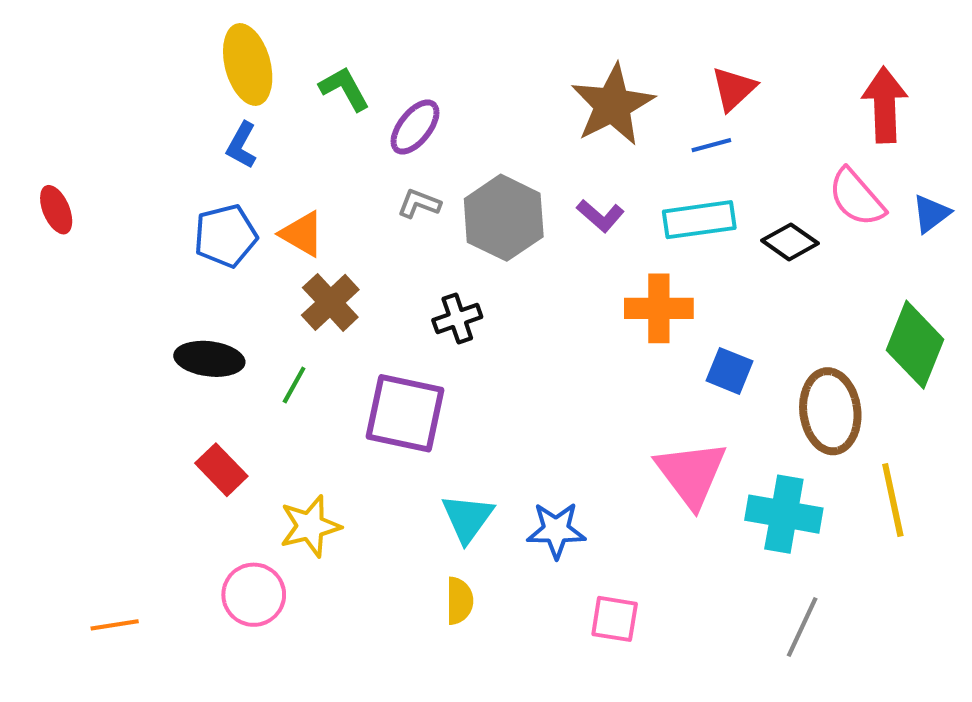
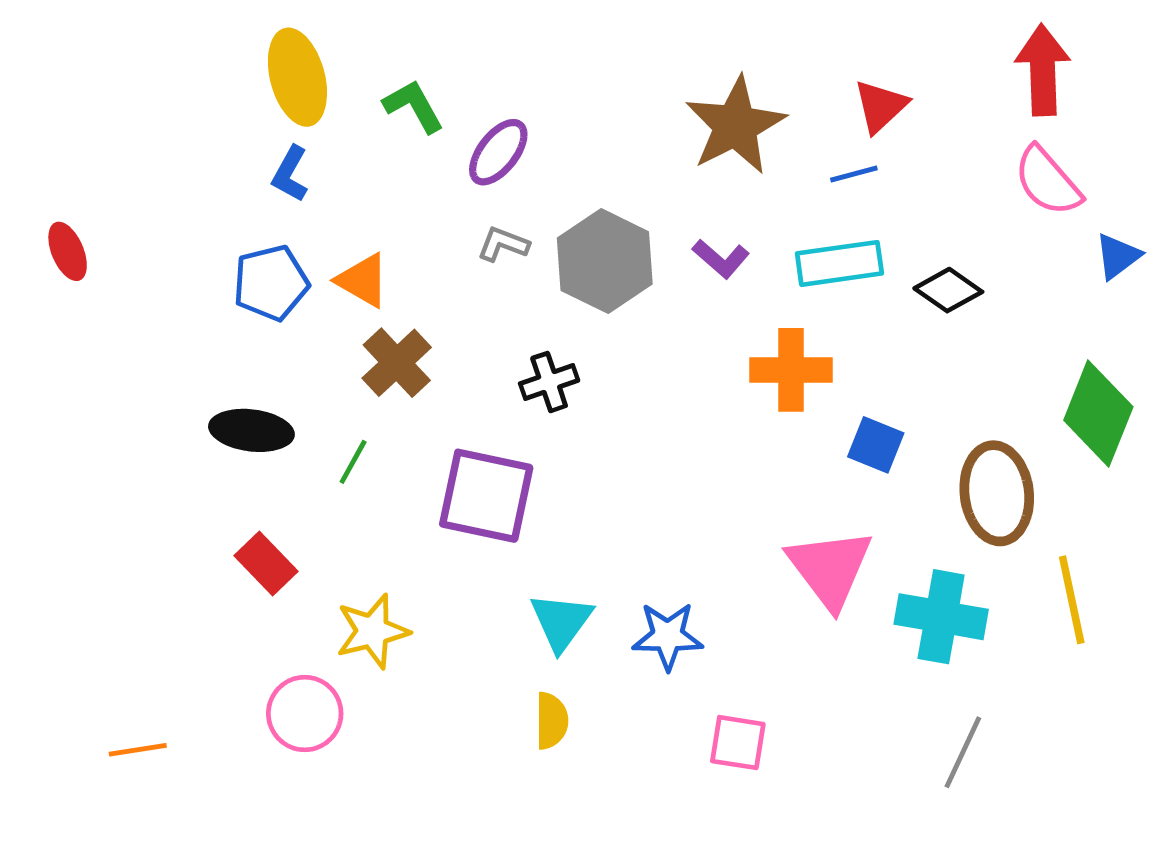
red arrow: (885, 105) -> (1043, 70), moved
pink semicircle: (857, 198) -> (1048, 181), moved

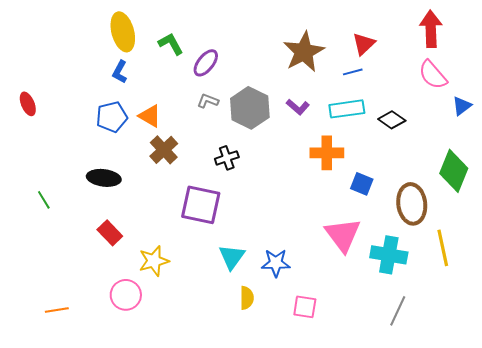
green line: (353, 462) -> (44, 200), moved, turned -60
yellow semicircle: (552, 721) -> (247, 298), moved

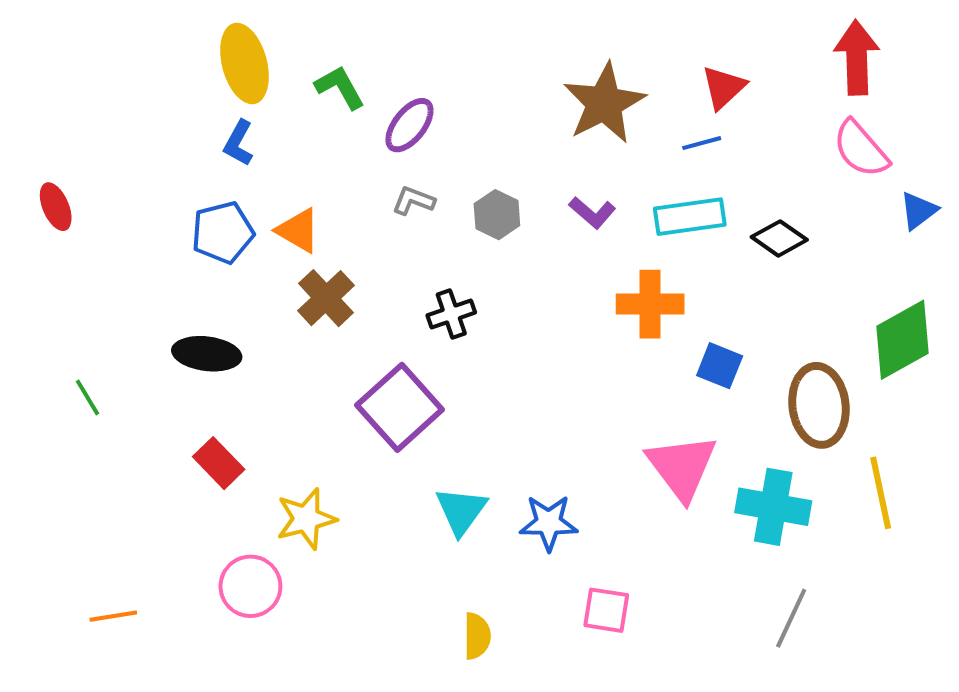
gray hexagon: (250, 108) -> (497, 215), size x0.6
green diamond: (454, 171) -> (902, 340), turned 39
purple square: (201, 205) -> (400, 407), turned 36
yellow semicircle: (247, 298) -> (477, 636), moved

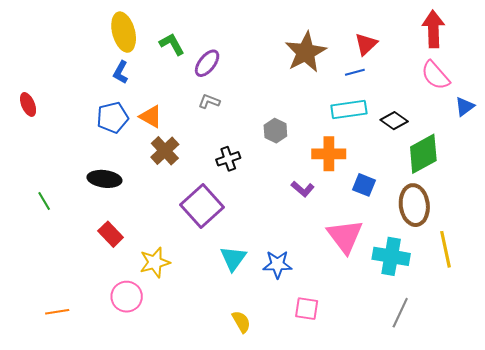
purple L-shape: (592, 213) -> (303, 189), moved
gray hexagon: (497, 215) -> (275, 131), moved
green diamond: (902, 340) -> (423, 154), moved
yellow semicircle: (477, 636) -> (241, 322), turned -30

